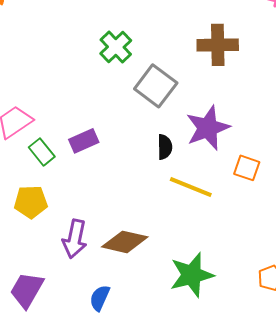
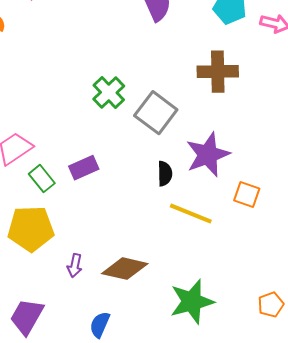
green cross: (116, 47) -> (109, 93), moved
yellow pentagon: (31, 202) -> (31, 229), size x1.4
purple arrow: (75, 239) -> (75, 266), size x0.6

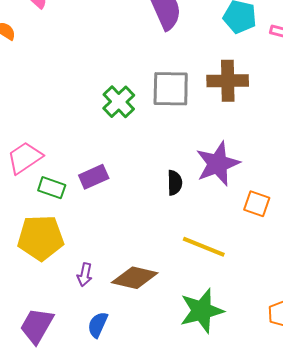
gray square: (156, 113) -> (171, 89), moved, turned -36
green rectangle: (42, 179) -> (52, 188), turned -32
yellow line: (191, 214) -> (204, 247), moved
blue semicircle: (100, 325) -> (98, 325), moved

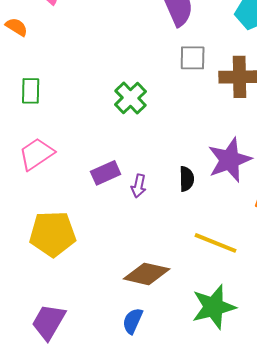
gray square: (171, 89) -> (193, 58), moved, size x0.7
green rectangle: (52, 188) -> (31, 91), moved, turned 72
purple arrow: (85, 275) -> (139, 186), moved
blue semicircle: (98, 325) -> (133, 321), moved

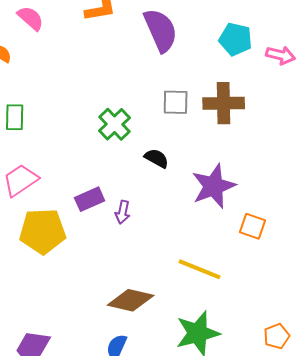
gray square: (193, 58) -> (176, 102), moved
black semicircle: (187, 179) -> (157, 158), moved, turned -60
yellow pentagon: (53, 234) -> (43, 231), moved

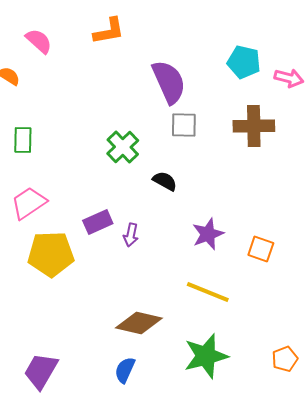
purple semicircle: (161, 30) -> (169, 82), moved
brown cross: (224, 103) -> (254, 126), moved
purple star: (214, 186) -> (208, 234), moved, size x0.7

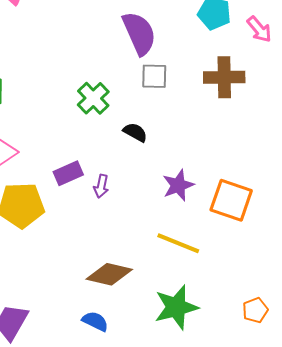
pink arrow: (289, 78) -> (259, 29), turned 36
orange square: (261, 249) -> (231, 200), size x1.6
blue semicircle: (125, 370) -> (95, 321), turned 92

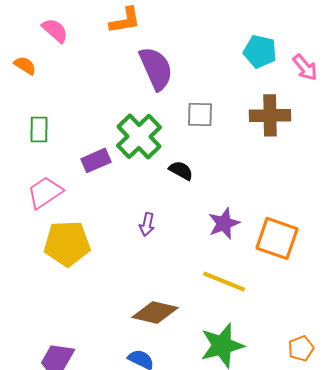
purple semicircle: (139, 33) -> (156, 68), moved
green cross: (93, 98) -> (139, 136), size x1.4
purple rectangle: (68, 173) -> (96, 160), moved

